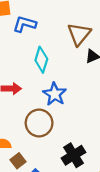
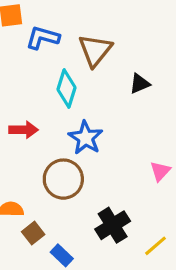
brown triangle: (79, 34) -> (95, 50), moved

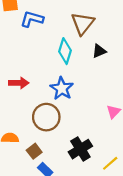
brown triangle: (95, 50) -> (83, 23), moved
cyan diamond: (67, 88) -> (65, 51), moved
brown square: (33, 233) -> (34, 151), moved

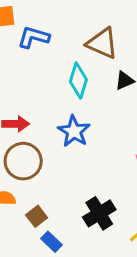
brown triangle: (83, 23) -> (102, 43), turned -45
brown circle: (46, 117) -> (23, 161), moved

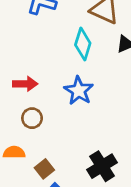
brown circle: (23, 161) -> (32, 118), size x0.6

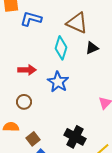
red arrow: (25, 84) -> (27, 70), moved
black cross: (102, 166) -> (75, 137), turned -30

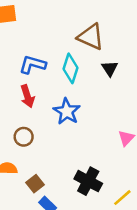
blue L-shape: (31, 19) -> (32, 65), moved
black triangle: (92, 48) -> (110, 68), turned -40
red arrow: (27, 70) -> (27, 96), turned 72

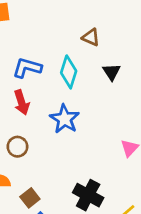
brown triangle: (91, 37) -> (91, 37), size x0.6

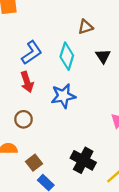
brown triangle: (91, 37) -> (86, 27), turned -42
blue L-shape: (27, 68) -> (32, 53), turned 130
blue star: (65, 119) -> (63, 96), turned 30

